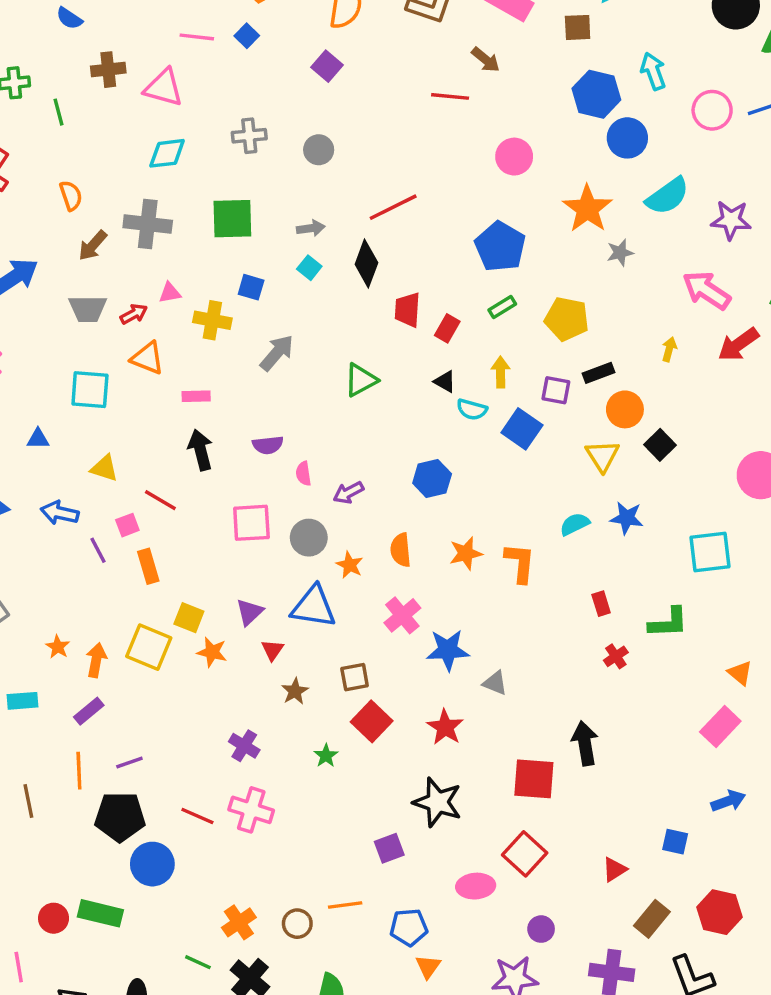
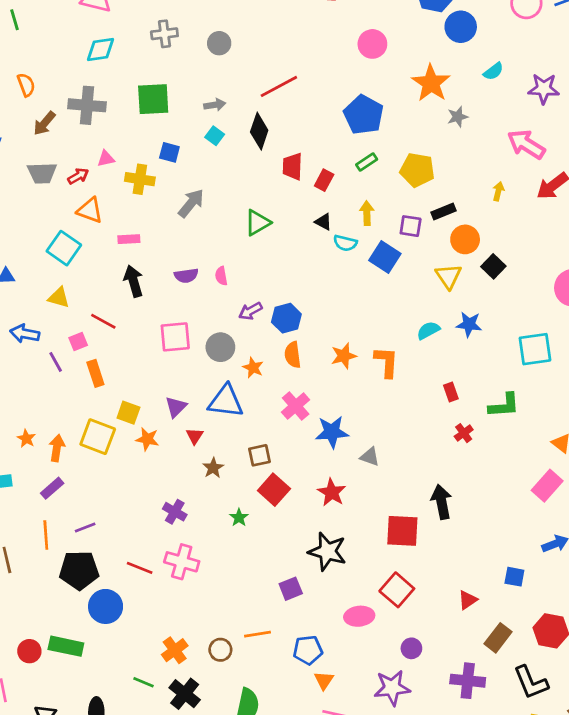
cyan semicircle: (668, 196) -> (493, 71), size x0.6
cyan square: (90, 390) -> (64, 248), moved, turned 32
pink semicircle: (303, 474) -> (221, 276), moved
blue hexagon: (432, 479) -> (286, 318), moved

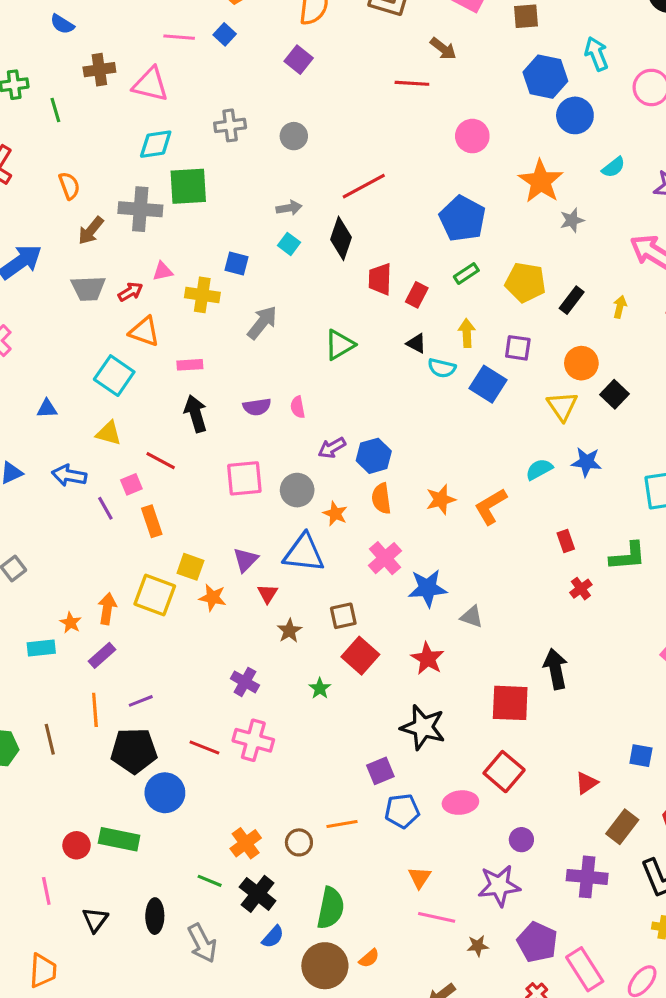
green square: (153, 99) -> (188, 186), moved
black rectangle: (444, 212) -> (572, 300), moved, turned -30
orange L-shape: (386, 362) -> (491, 506), turned -124
orange star: (26, 439) -> (71, 623), moved
blue pentagon: (308, 650) -> (402, 811), moved

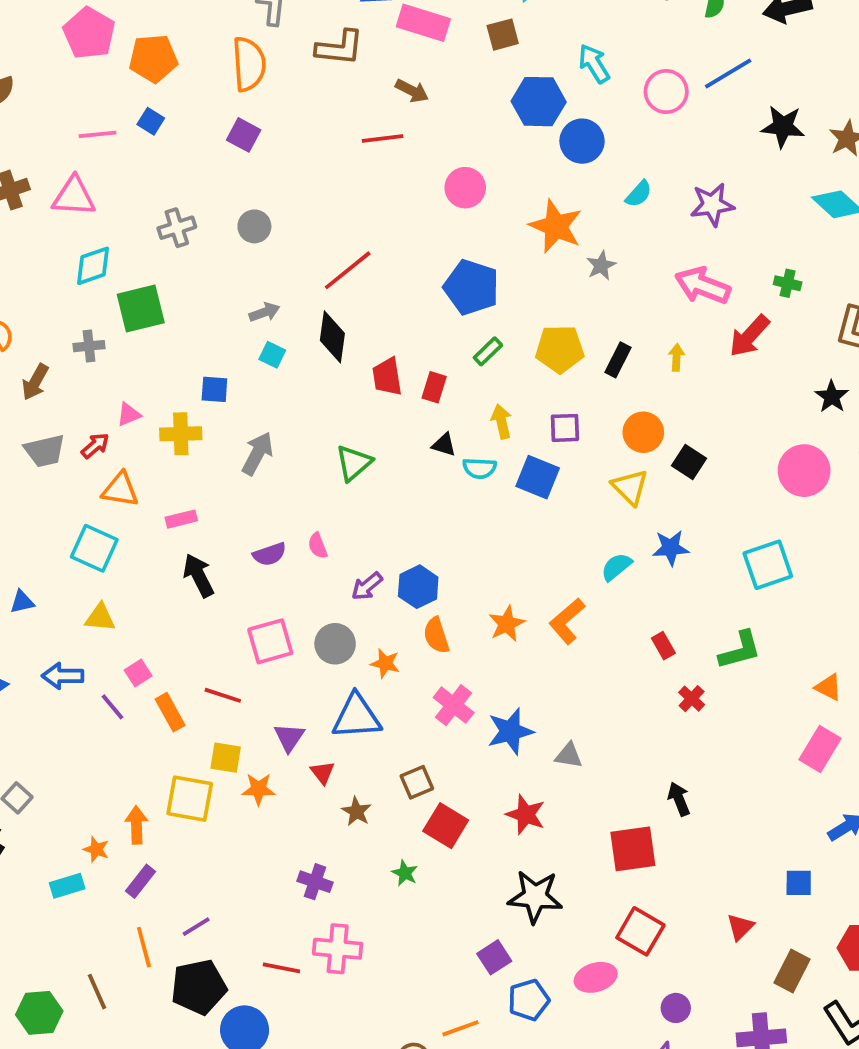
gray cross: (140, 209) -> (89, 346), size x0.6
red line: (161, 461) -> (223, 695), moved
black arrow: (556, 669) -> (679, 799), size x0.7

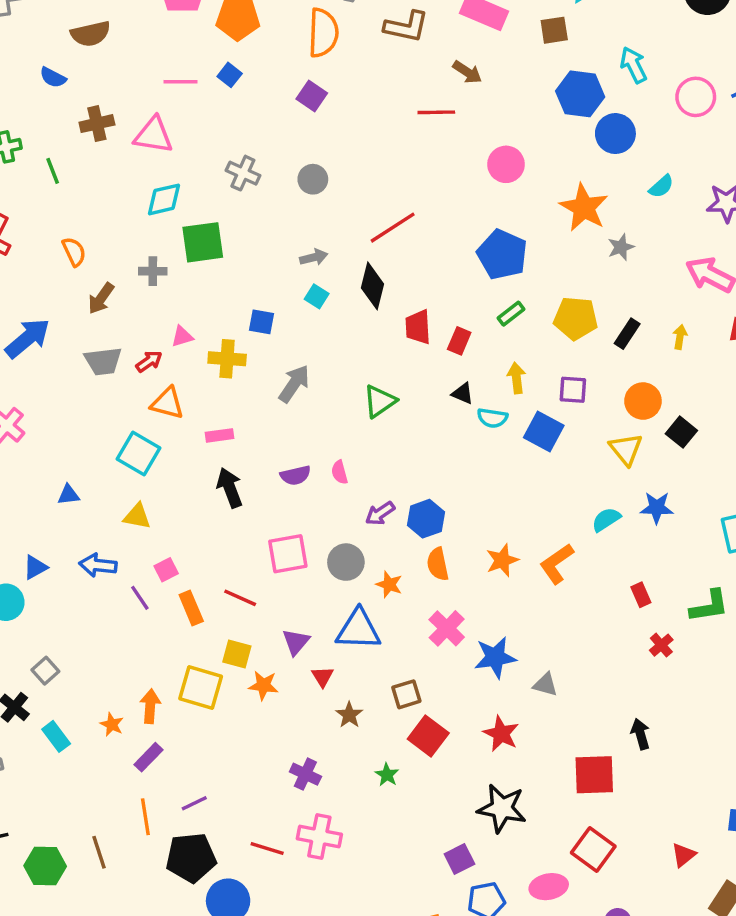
gray cross: (177, 228) -> (243, 173), turned 36
cyan rectangle: (67, 886) -> (56, 736), moved, turned 64

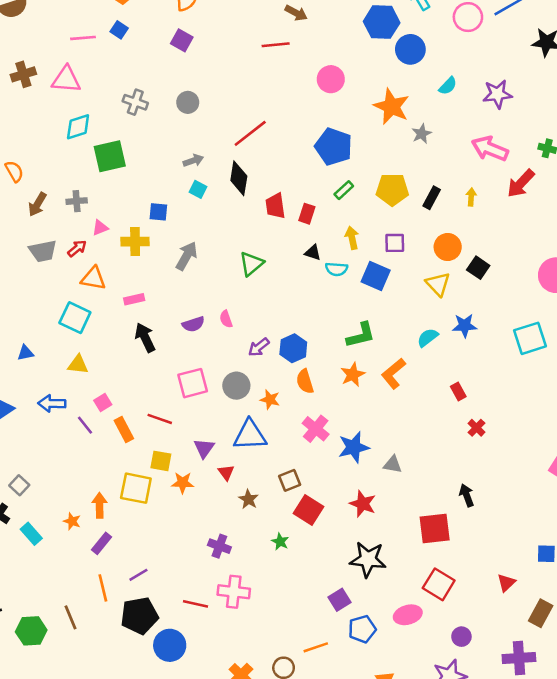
gray cross: (153, 271) -> (77, 201), moved
green L-shape: (709, 606) -> (361, 335), moved

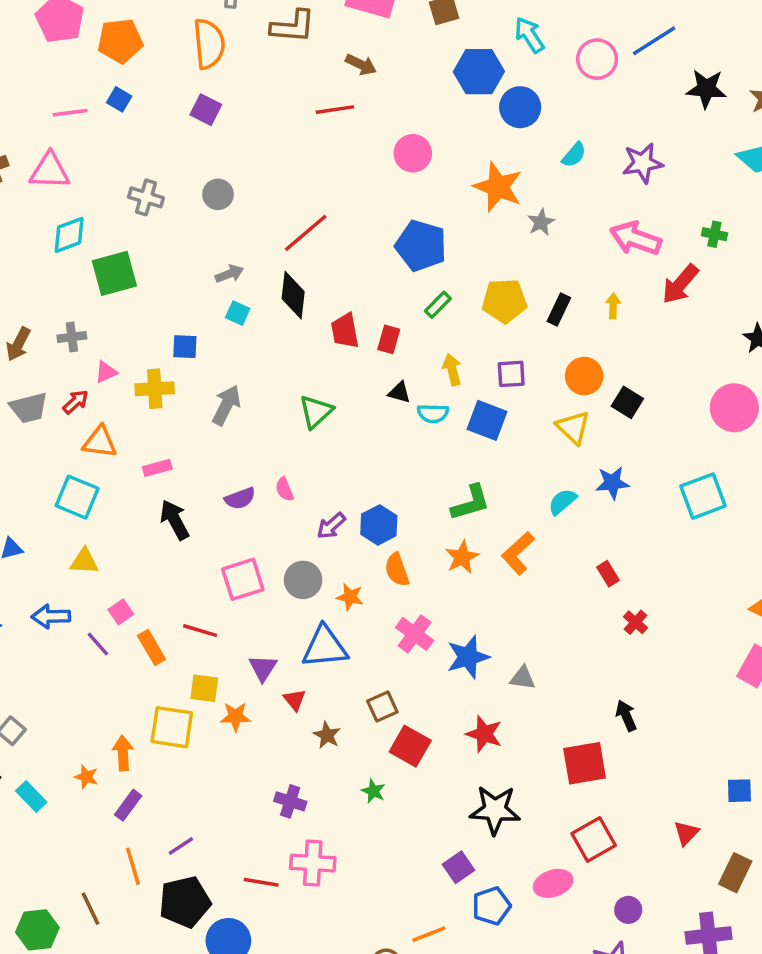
red square: (439, 584) -> (594, 840), turned 32

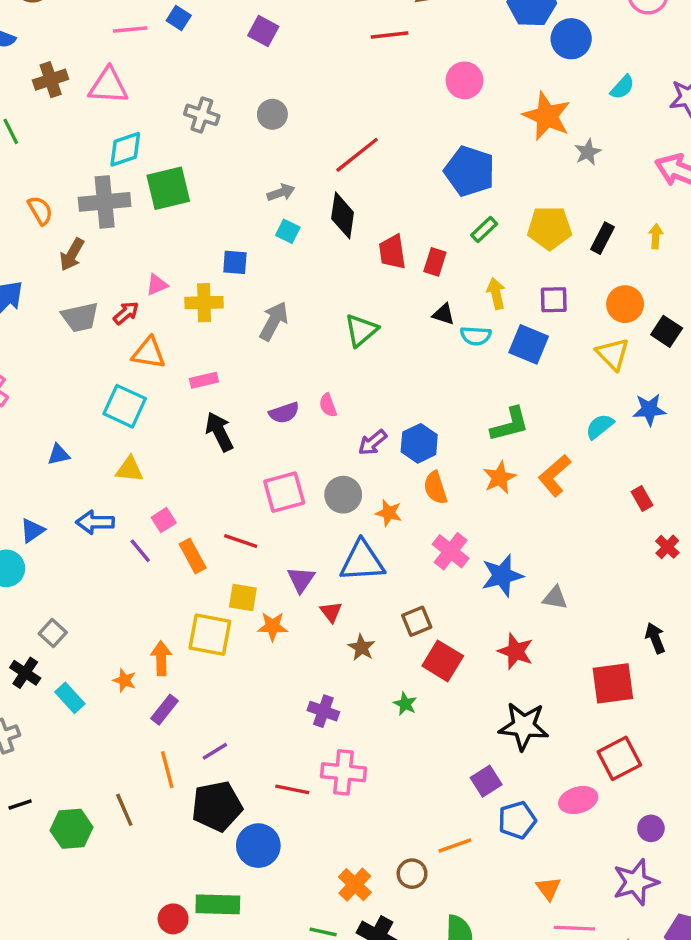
gray cross: (72, 337) -> (105, 202), moved, size x1.8

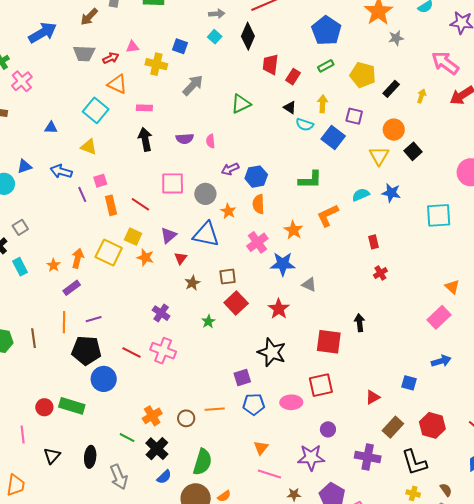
orange star: (500, 478) -> (293, 230), moved, turned -30

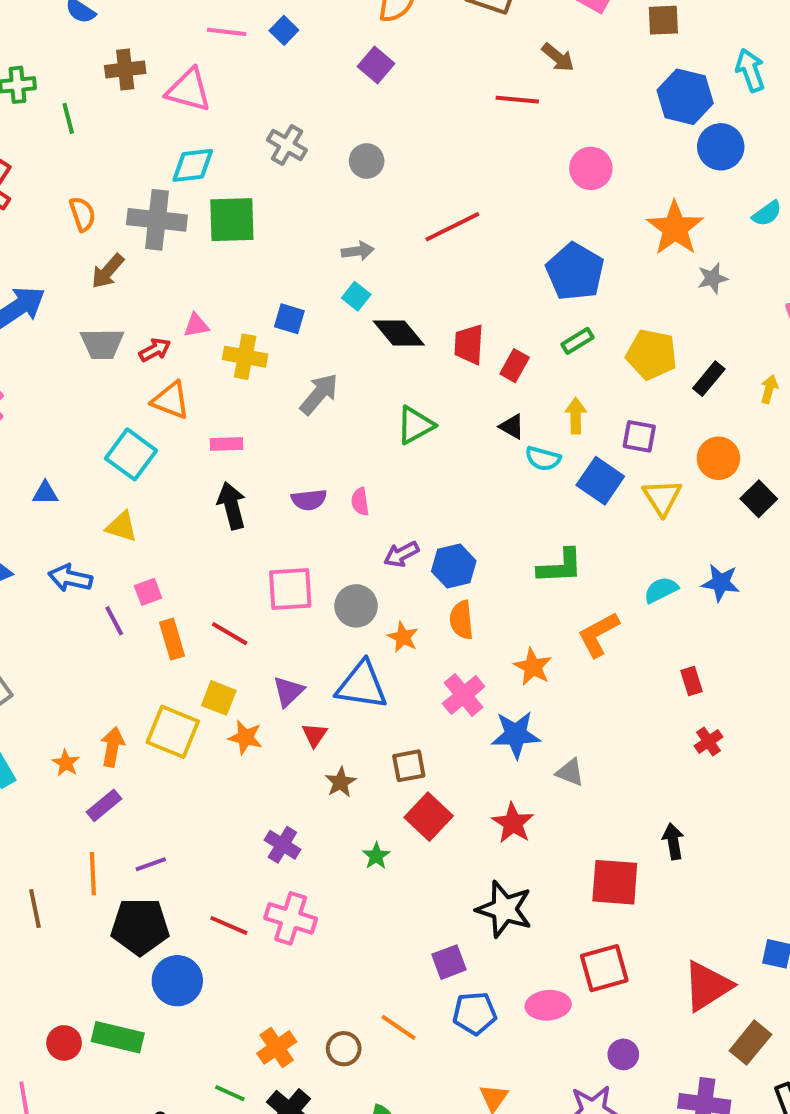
black diamond: (248, 36) -> (399, 333), moved, turned -60
yellow triangle: (379, 156) -> (662, 497), moved
red triangle: (373, 397) -> (707, 986), size x1.8
orange line: (215, 409) -> (399, 1027), turned 42

